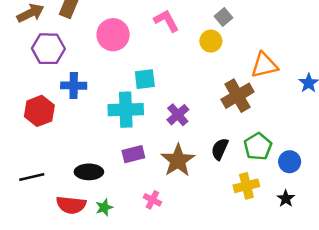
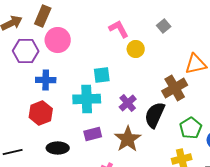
pink circle: (113, 35) -> (58, 40), moved
yellow circle: (211, 41) -> (136, 49), moved
red hexagon: (39, 111) -> (41, 113), moved
black semicircle: (220, 149) -> (155, 115), moved, size x1.5

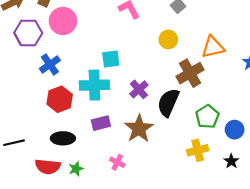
yellow circle: (136, 49) -> (168, 39), moved
blue cross: (46, 80) -> (50, 64), turned -36
red hexagon: (41, 113) -> (60, 99), moved

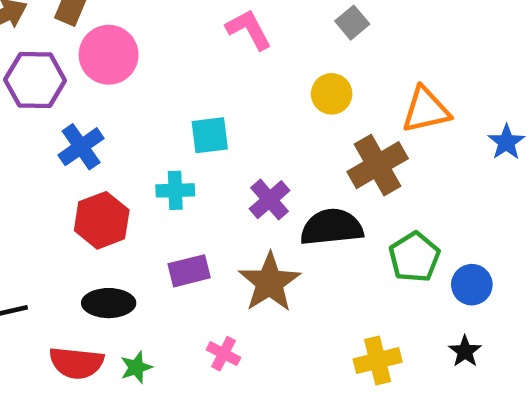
cyan cross: (94, 85) -> (175, 190), size x0.6
black semicircle: (168, 102) -> (332, 227), turned 60
yellow cross: (198, 150) -> (378, 361), moved

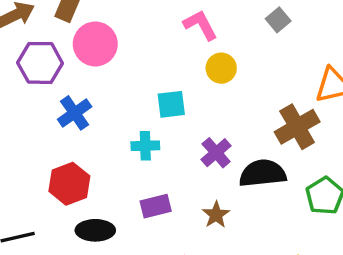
yellow circle: (332, 94) -> (221, 68), moved
red hexagon: (102, 220) -> (69, 184), moved
brown star: (270, 282) -> (216, 215), size x0.6

